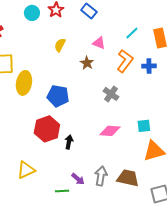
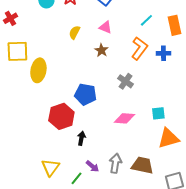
pink triangle: (99, 43) -> (105, 27), moved
blue pentagon: (58, 96) -> (85, 94), moved
black arrow: (69, 142) -> (81, 138), moved
yellow triangle: (26, 170) -> (50, 167), moved, turned -30
green line: (62, 191) -> (76, 178), turned -48

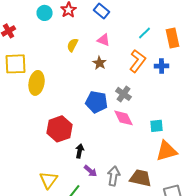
blue pentagon: (85, 94) -> (97, 102), moved
pink diamond: (124, 118) -> (124, 118), moved, turned 60
purple arrow: (92, 166) -> (91, 171), moved

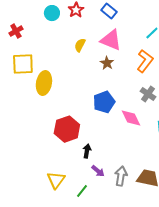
pink triangle: (104, 40) -> (111, 40), size x1.6
gray cross: (124, 94) -> (148, 94), moved
blue pentagon: (97, 102) -> (104, 102), turned -30

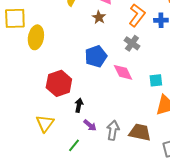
gray cross: (148, 94) -> (132, 43), moved
yellow triangle: (56, 180) -> (45, 123), moved

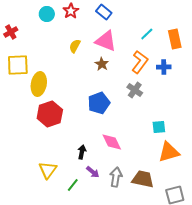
pink diamond: (123, 72) -> (112, 142), moved
red hexagon: (59, 83) -> (50, 114), moved
green line: (74, 145) -> (73, 185), moved

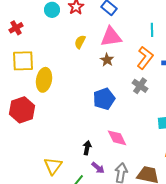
cyan line: (147, 34) -> (152, 30), turned -48
pink triangle: (106, 41) -> (111, 37), turned -30
red hexagon: (50, 114) -> (22, 110), moved

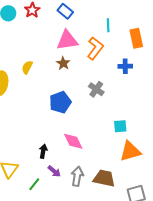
cyan line: (152, 30) -> (108, 25), moved
yellow semicircle: (80, 42) -> (27, 67), moved
orange L-shape: (145, 58) -> (95, 48), moved

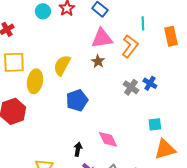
blue cross: (125, 66) -> (150, 83), moved, turned 32
yellow semicircle: (27, 67) -> (62, 65), size x1.5
blue pentagon: (60, 102) -> (77, 100), moved

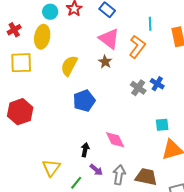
pink triangle: (102, 38) -> (109, 39), turned 45
yellow ellipse: (35, 81) -> (42, 37), moved

